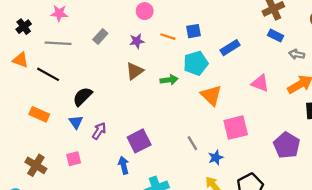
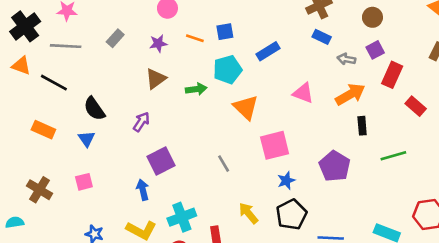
black cross: (24, 27) -> (25, 26), size x1.6
black semicircle: (82, 97) -> (94, 109), turned -80
purple arrow: (99, 131) -> (141, 122), moved
blue star: (216, 158) -> (286, 181), moved

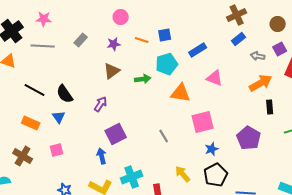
blue rectangle: (322, 37) -> (239, 39), turned -64
black line: (54, 83) -> (35, 90), moved
pink triangle: (303, 93) -> (215, 78), moved
orange triangle: (246, 107) -> (181, 93), turned -35
orange rectangle: (43, 130) -> (31, 123), moved

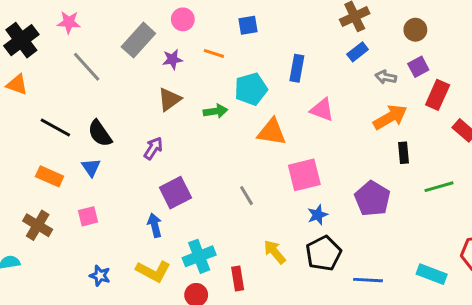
blue square: (165, 35) -> (248, 25), moved
gray rectangle: (81, 40) -> (138, 40), moved, size x1.6
gray line: (43, 46) -> (87, 67), moved, turned 45
blue rectangle: (198, 50) -> (297, 68), turned -48

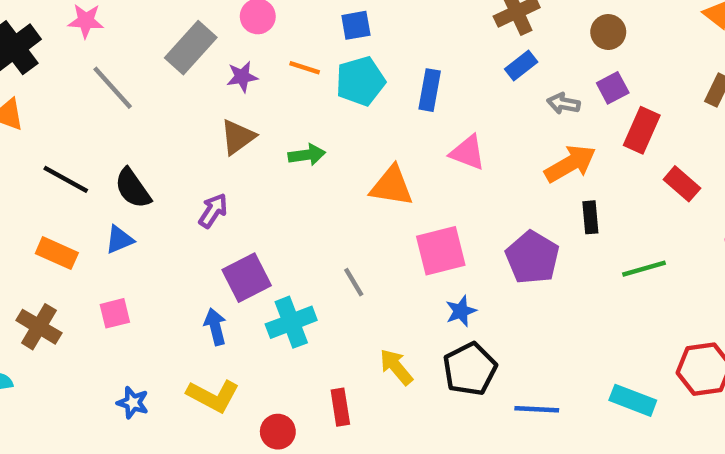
cyan pentagon: (251, 89) -> (360, 81), moved
blue triangle: (91, 167) -> (119, 240), turned 42
purple pentagon: (372, 199) -> (532, 257), moved
cyan cross: (199, 256) -> (291, 322), moved

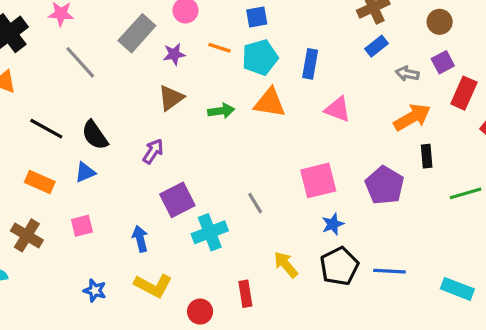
orange triangle: (392, 186) -> (270, 103), moved
blue arrow: (215, 327) -> (140, 239), moved
blue line: (537, 409) -> (389, 271), moved

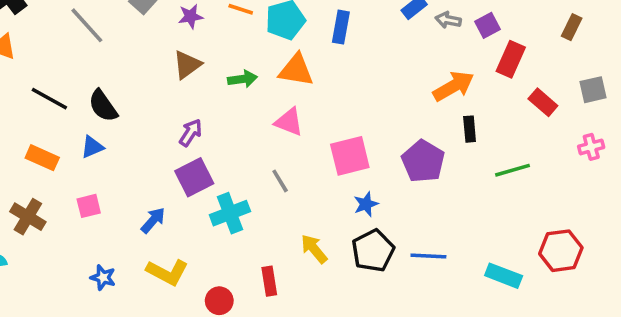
gray arrow: (407, 74) -> (448, 20), moved
pink triangle: (338, 109) -> (289, 122), moved
purple arrow: (153, 151) -> (191, 133), moved
blue arrow: (140, 239) -> (153, 220), turned 55

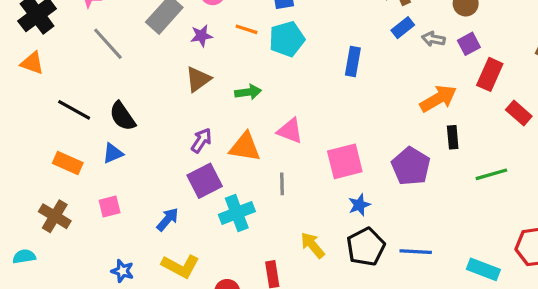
blue rectangle: (341, 27) -> (353, 62), moved
orange triangle: (296, 70) -> (245, 147), moved
gray line: (280, 181) -> (282, 184), turned 30

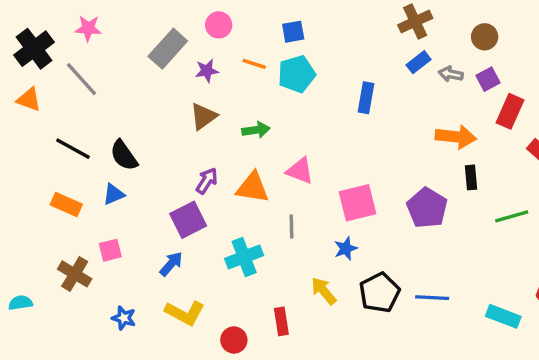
gray line: (108, 44) -> (81, 79), moved
orange arrow: (438, 99) -> (456, 137), turned 36
purple square: (205, 181) -> (188, 220), moved
blue star: (359, 205) -> (346, 249), moved
brown cross: (55, 216) -> (75, 274), moved

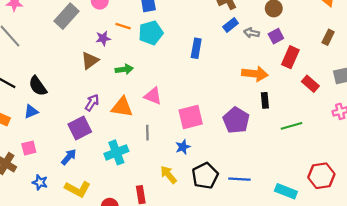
purple star: (207, 71) -> (103, 38), moved
blue star: (124, 318) -> (40, 182), moved

